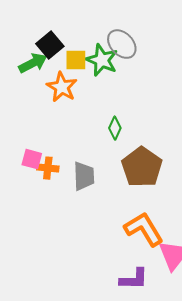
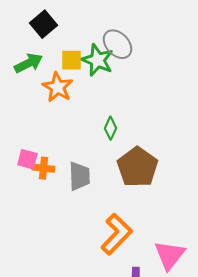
black square: (50, 45) -> (43, 24), moved
orange L-shape: (144, 229) -> (116, 234), moved, turned 75

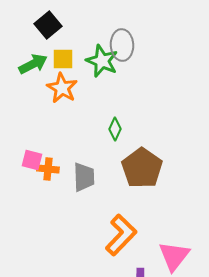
gray ellipse: (117, 44) -> (122, 45), turned 40
yellow square: (71, 60) -> (63, 59), moved

